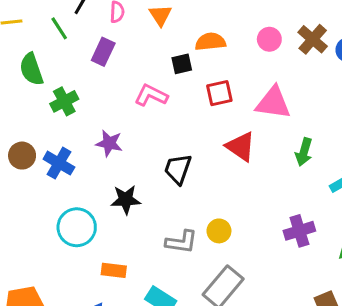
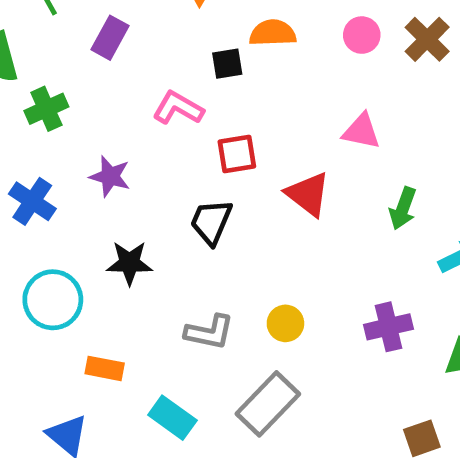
red square: (219, 93) -> (237, 154), moved
pink triangle: (273, 103) -> (361, 131), size x0.7
yellow circle: (219, 231) -> (285, 323), moved

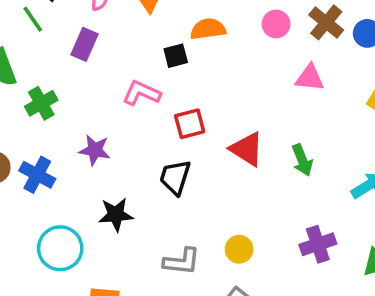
pink triangle: (361, 131) -> (310, 78), moved
green arrow: (403, 208) -> (302, 160), moved, turned -36

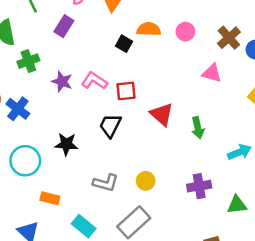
pink circle: (276, 24) -> (185, 32), moved
black square: (176, 56) -> (124, 44), turned 35
pink L-shape: (142, 93) -> (94, 81), moved
purple star: (95, 150) -> (62, 82), moved

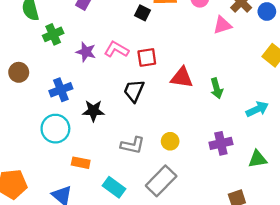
pink triangle: (212, 73) -> (222, 25), moved, turned -30
blue cross: (18, 109) -> (61, 90), moved, turned 35
red triangle: (162, 114) -> (182, 78), turned -30

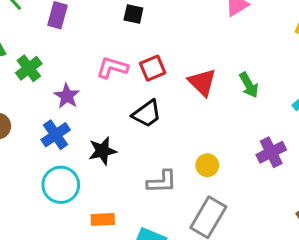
purple star: (86, 52) -> (67, 96), moved, turned 30
red triangle: (182, 78) -> (202, 82), turned 50
black trapezoid: (134, 91) -> (147, 114), turned -135

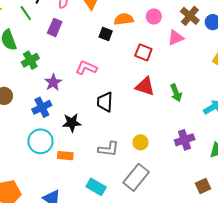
red square: (153, 68) -> (143, 52), moved, turned 36
red triangle: (202, 82) -> (145, 86), turned -35
black trapezoid: (147, 114) -> (105, 102), turned 120
orange rectangle: (103, 219) -> (65, 156), moved

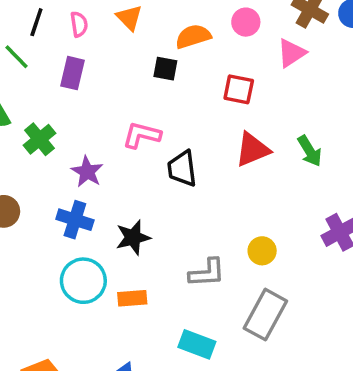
red triangle: (145, 86) -> (252, 150), turned -30
black trapezoid: (105, 102) -> (182, 169), moved
blue cross: (42, 107) -> (75, 220), turned -36

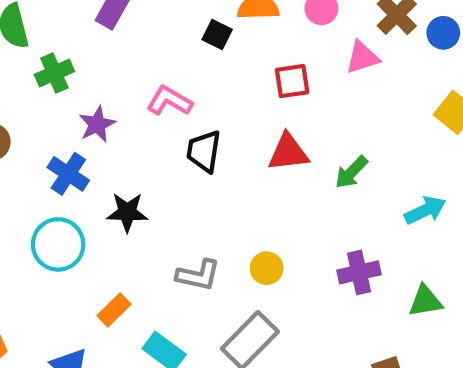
red square: (239, 89) -> (292, 81), turned -36
green arrow: (310, 151) -> (351, 172), turned 60
orange rectangle: (132, 298) -> (114, 310), moved, turned -56

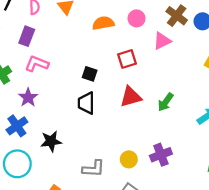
black square: (217, 35) -> (90, 74), moved
pink L-shape: (169, 101) -> (37, 64), moved
blue cross: (68, 174) -> (17, 126), turned 30
purple cross: (359, 272) -> (161, 155), moved

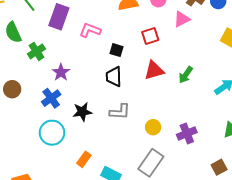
purple rectangle: (27, 36) -> (59, 17), size x1.4
pink L-shape: (37, 64) -> (90, 30), moved
purple cross: (161, 155) -> (187, 133), moved
gray L-shape: (93, 169) -> (120, 112), moved

